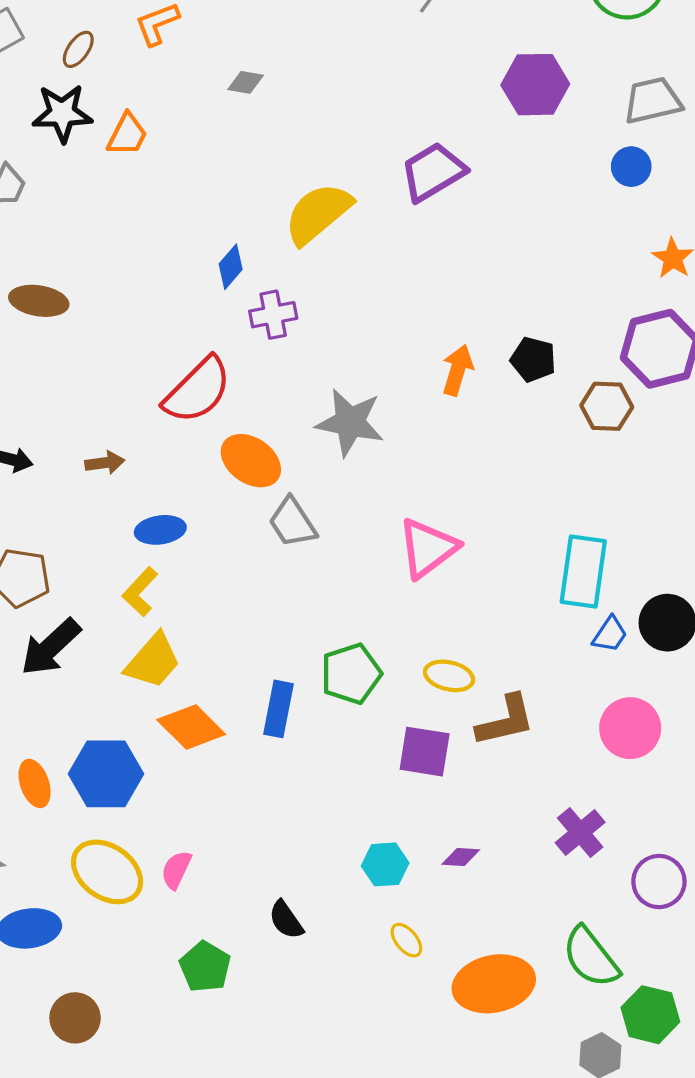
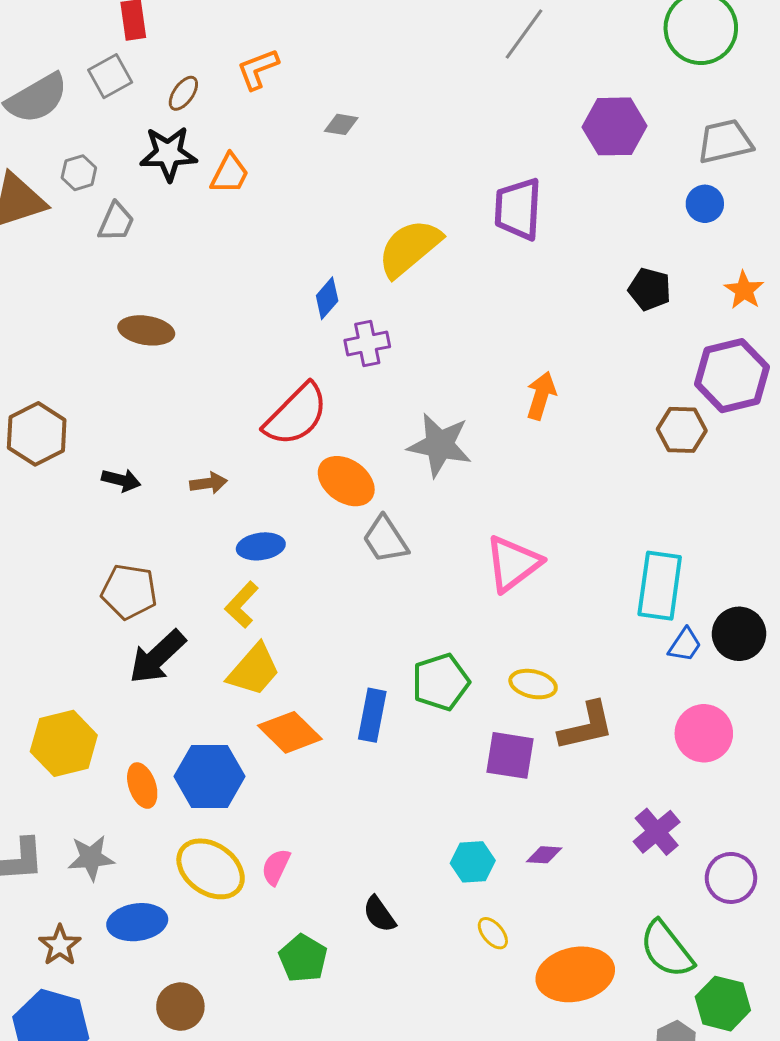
purple trapezoid: (433, 172) -> (518, 209), turned -56
black pentagon: (533, 359) -> (650, 289), moved

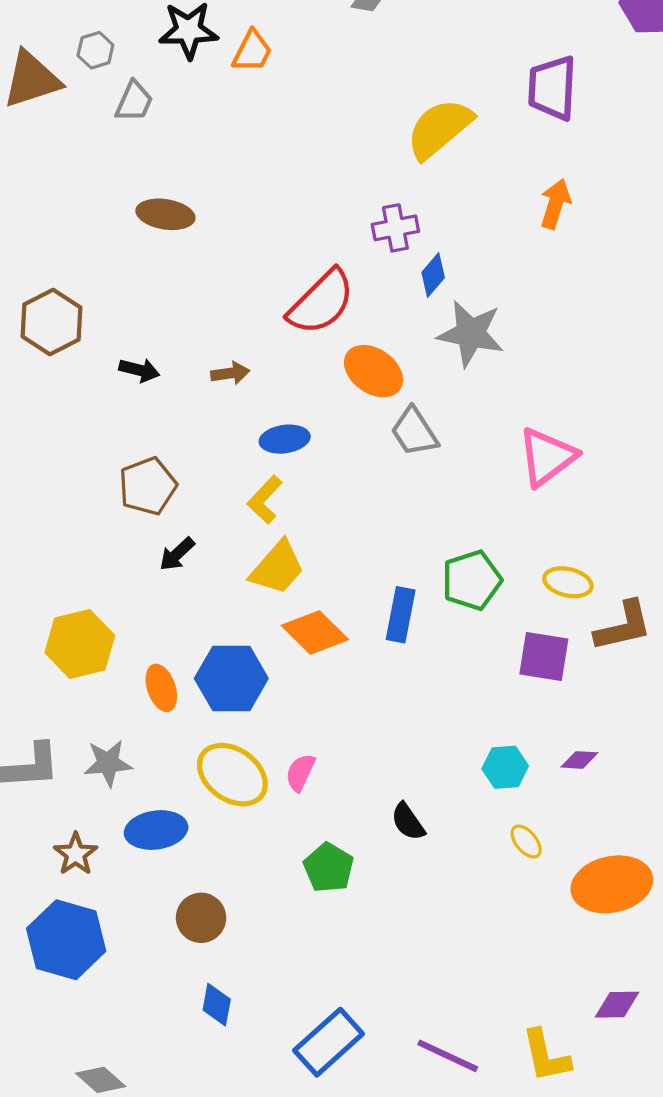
blue diamond: (327, 298) -> (433, 275), moved
orange arrow: (541, 396) -> (555, 204), moved
brown pentagon: (129, 592) -> (148, 486), turned -30
black arrow: (157, 657) -> (177, 554), size x0.6

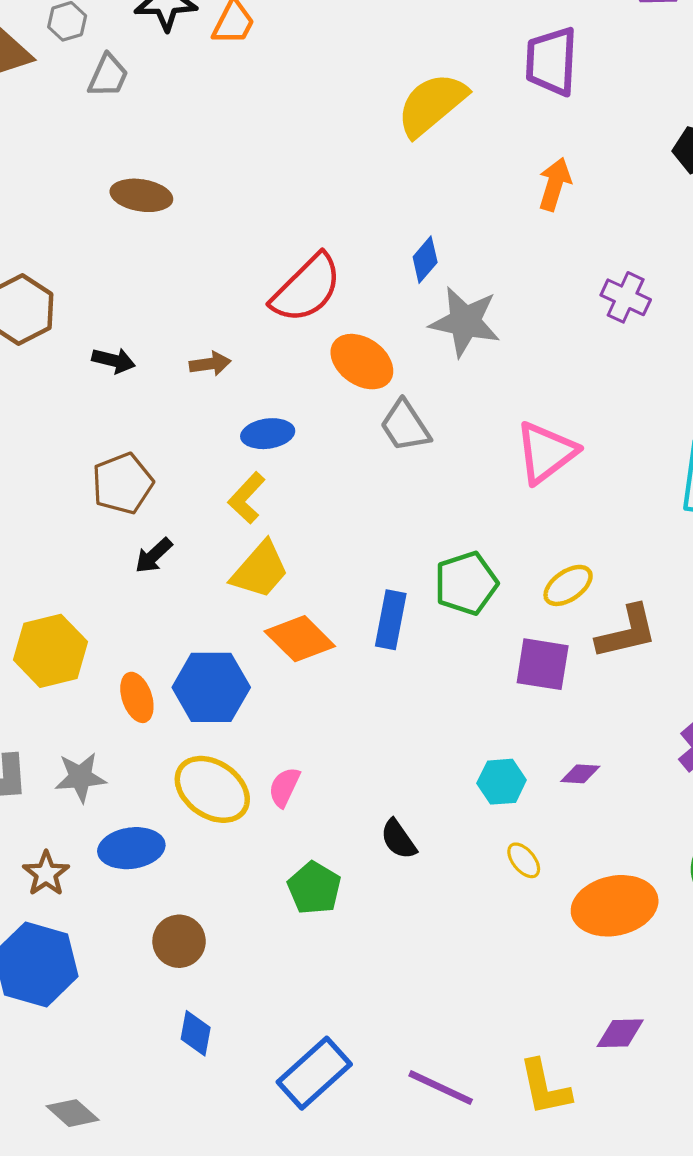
purple cross: (395, 228) -> (626, 297), moved, turned 36
yellow ellipse: (568, 582) -> (568, 585), turned -48

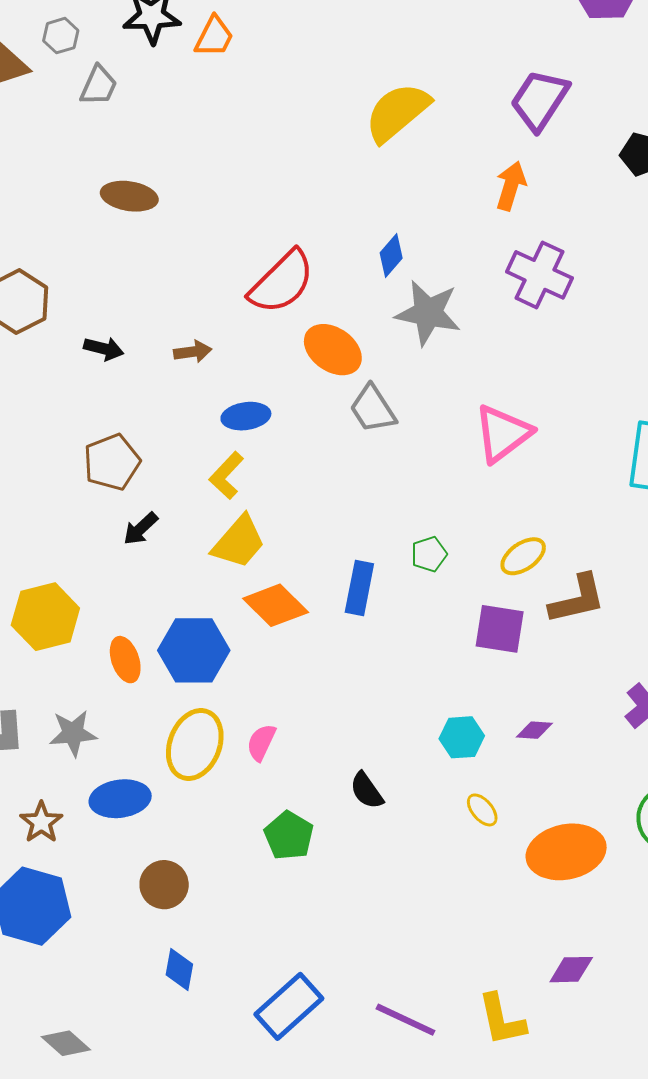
purple trapezoid: (551, 61) -> (539, 100), moved, turned 30
purple cross: (626, 297) -> (539, 275), moved, size x1.4
green pentagon: (466, 583) -> (429, 554), size x0.6
yellow ellipse: (212, 789) -> (195, 744), turned 76

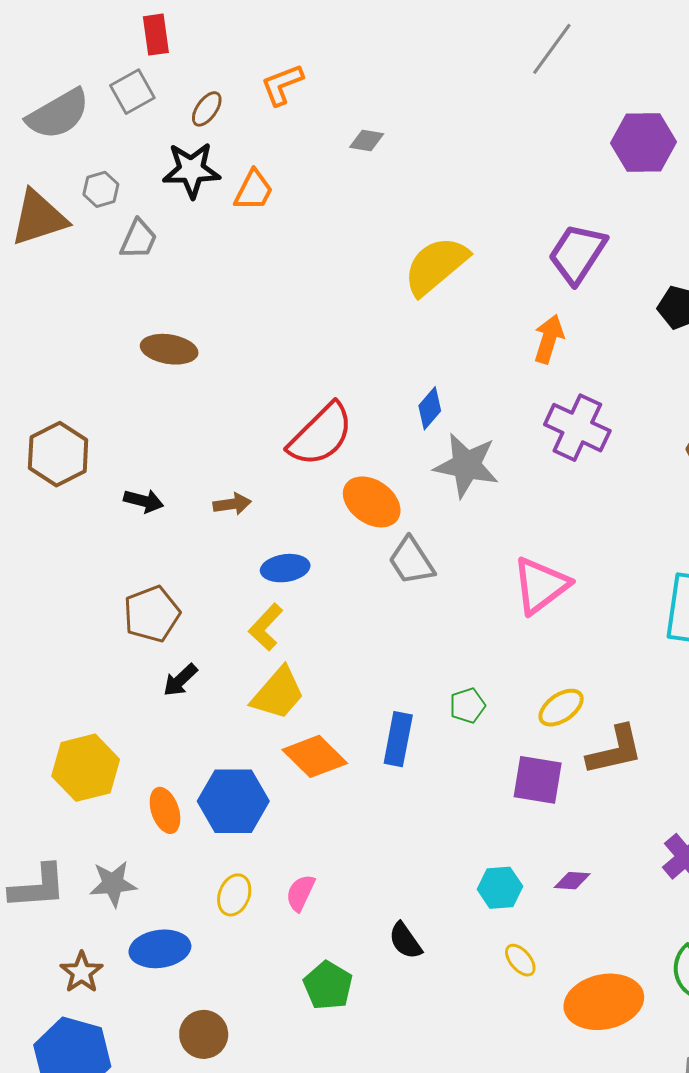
yellow ellipse: (195, 744) -> (234, 895), size x0.6

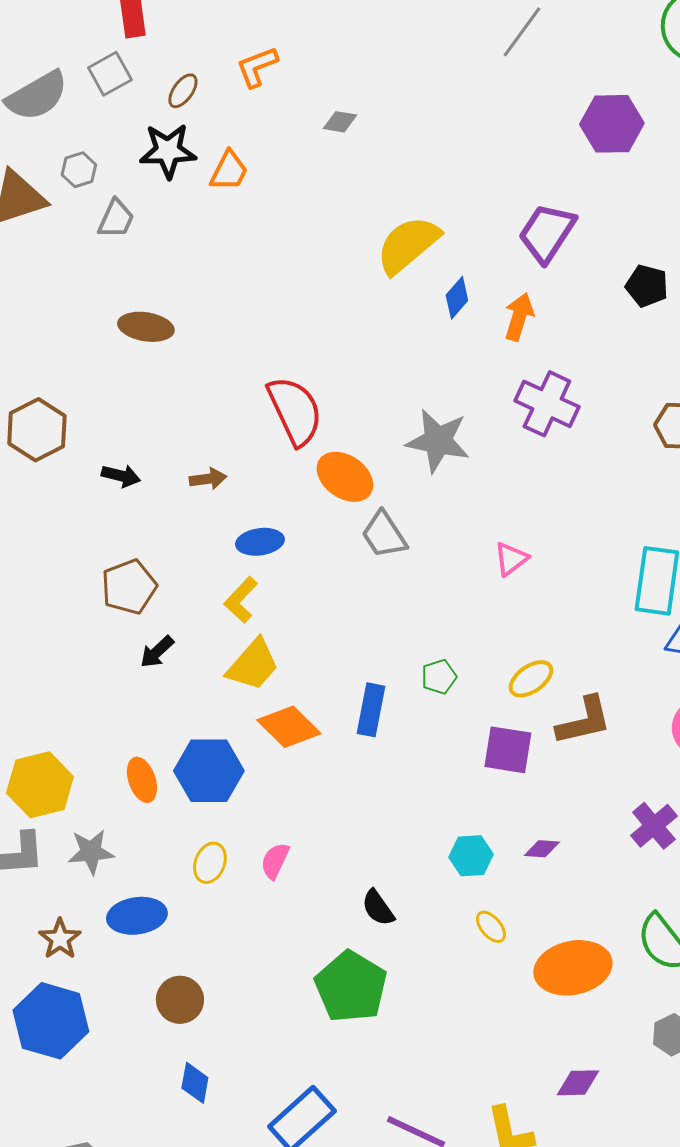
blue diamond: (430, 408) -> (457, 298), moved
red semicircle: (321, 435) -> (295, 411), turned -70
pink triangle: (541, 585) -> (511, 559), size x0.6
yellow hexagon: (86, 768) -> (40, 785), moved
green pentagon: (328, 986) -> (351, 987), moved, size x1.5

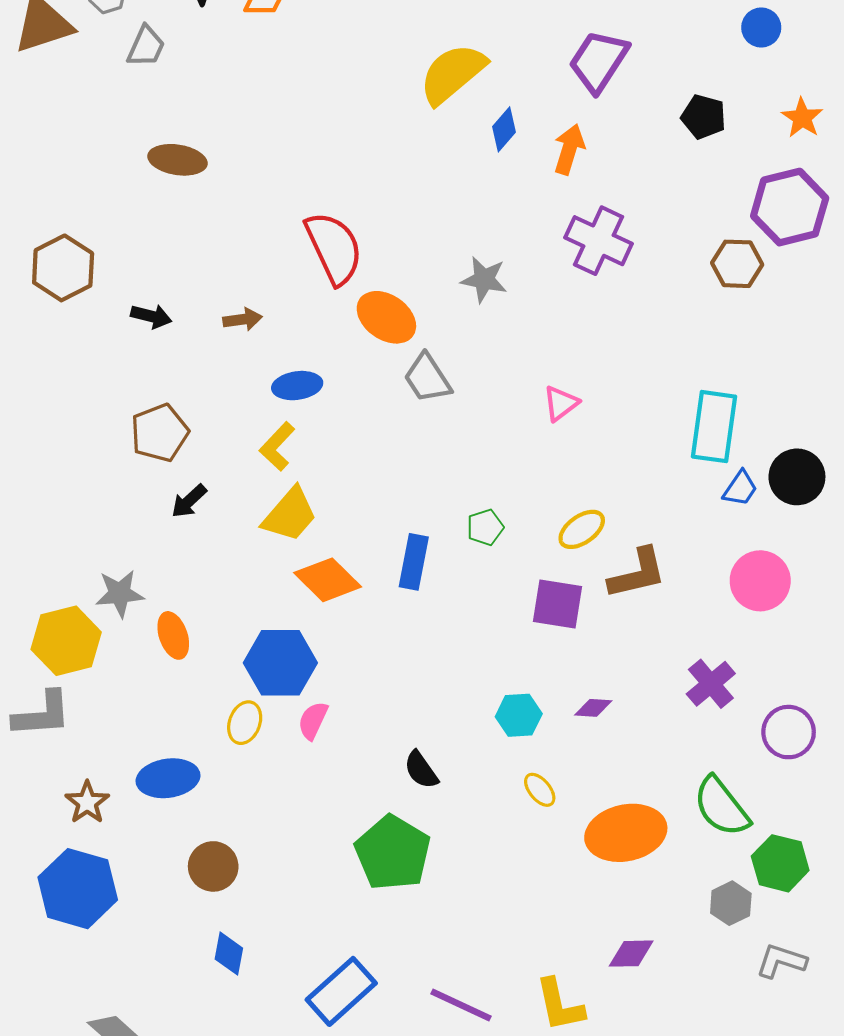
gray star: (438, 441) -> (484, 280), size x0.7
blue hexagon: (209, 771) -> (280, 663), moved
gray star: (91, 852) -> (120, 593), moved

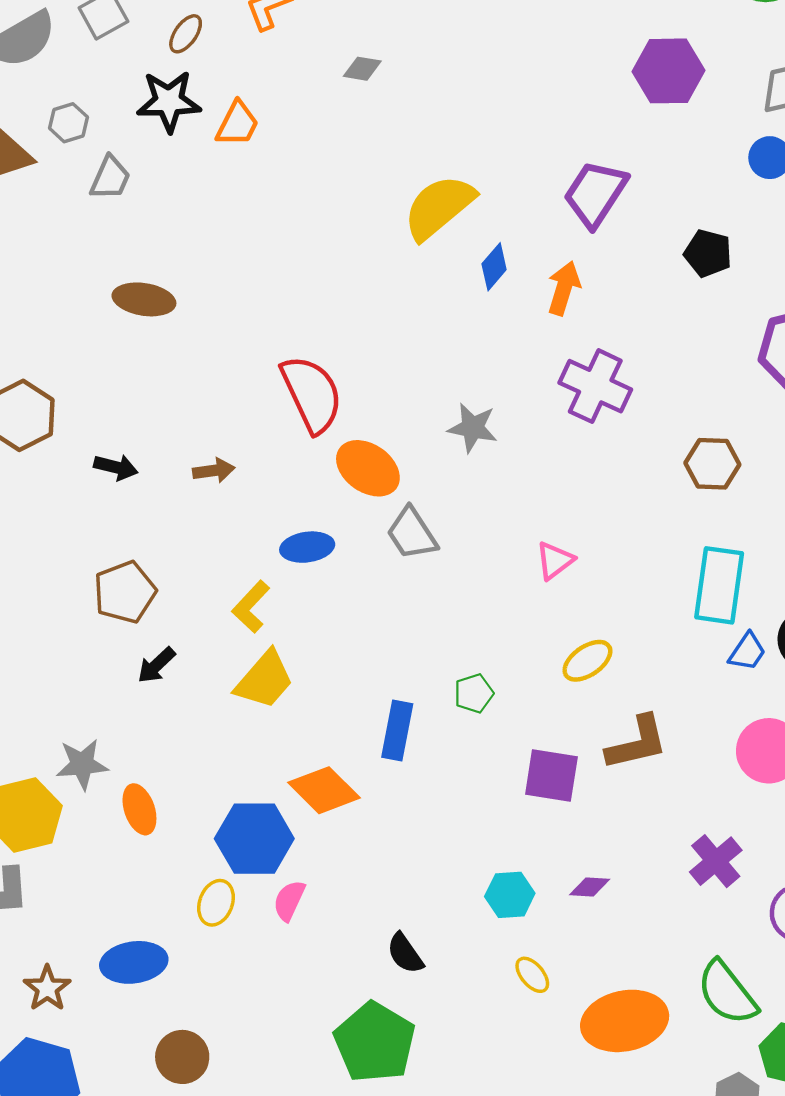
brown hexagon: (737, 264) -> (712, 464), moved
blue ellipse: (297, 386) -> (307, 547), moved
yellow ellipse: (582, 529) -> (587, 661), moved
orange diamond: (328, 580) -> (324, 790), moved

